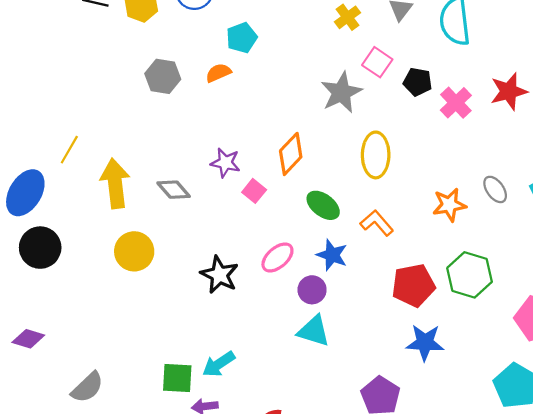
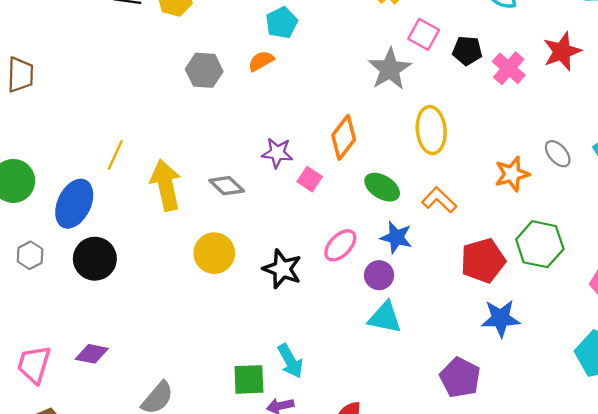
yellow circle: (134, 251) -> (214, 253), moved
cyan arrow: (219, 364) -> (290, 361), turned -80

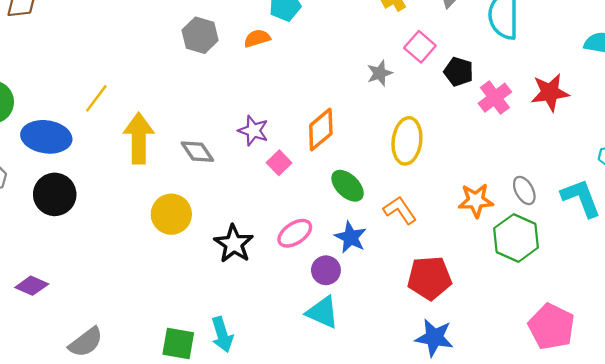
gray star: (390, 69) -> (380, 73), size x0.6
blue ellipse: (74, 204) -> (46, 137), turned 60
green hexagon: (540, 244) -> (516, 238), moved

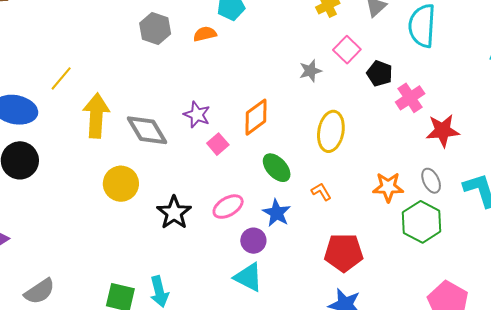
red star: (550, 92) -> (443, 131), moved
gray diamond: (197, 152) -> (147, 130), size x1.4
orange L-shape: (400, 210) -> (321, 192), size x0.7

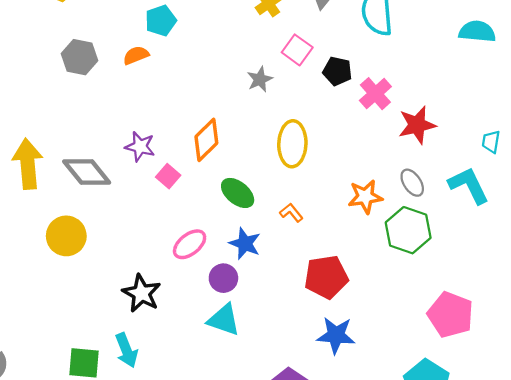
black star: (174, 213) -> (142, 293), moved

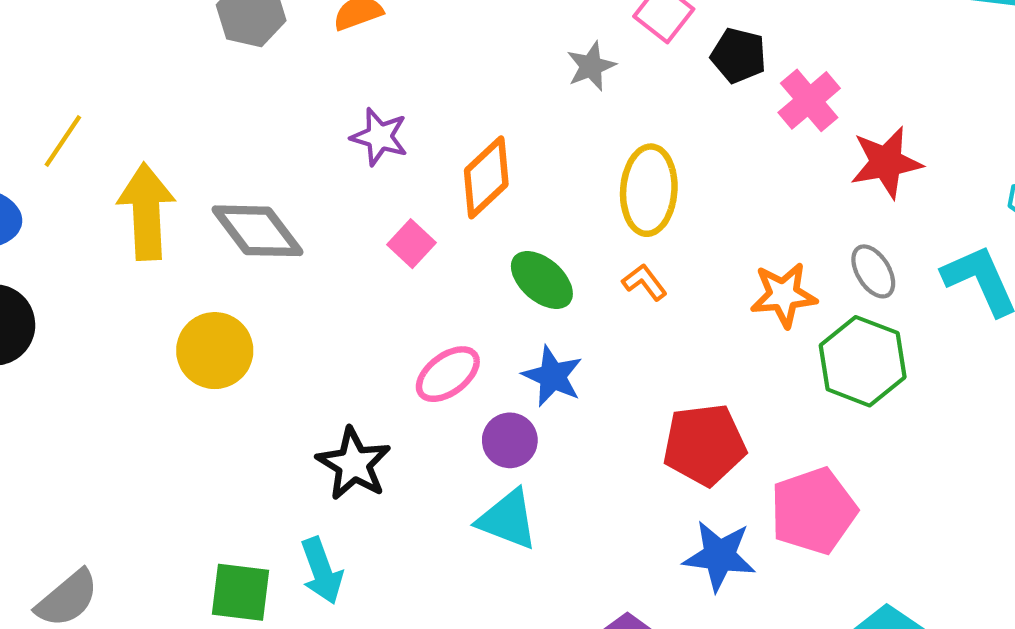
purple star: (140, 147) -> (379, 137), moved
orange L-shape: (291, 213) -> (645, 282), moved
pink pentagon: (450, 315) -> (813, 511), moved, turned 30

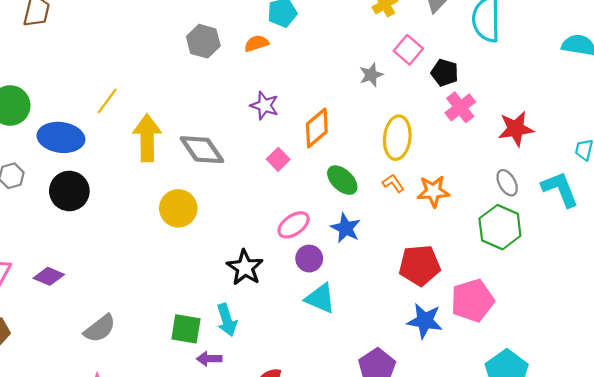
pink cross: (809, 100) -> (460, 107), moved
orange star: (783, 295) -> (433, 191), moved
purple circle: (510, 440) -> (309, 259), moved

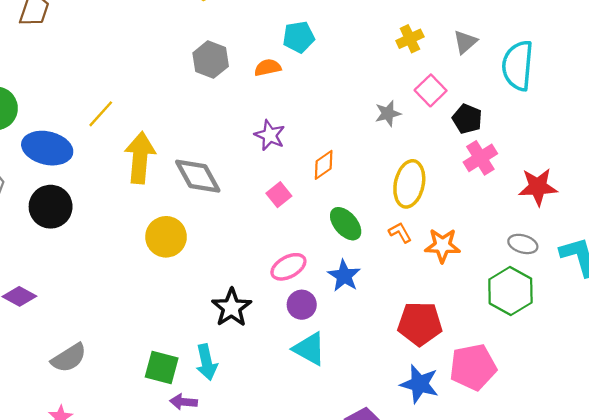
orange diamond: (317, 128) -> (324, 165), size x0.7
gray ellipse: (507, 183) -> (523, 244), turned -50

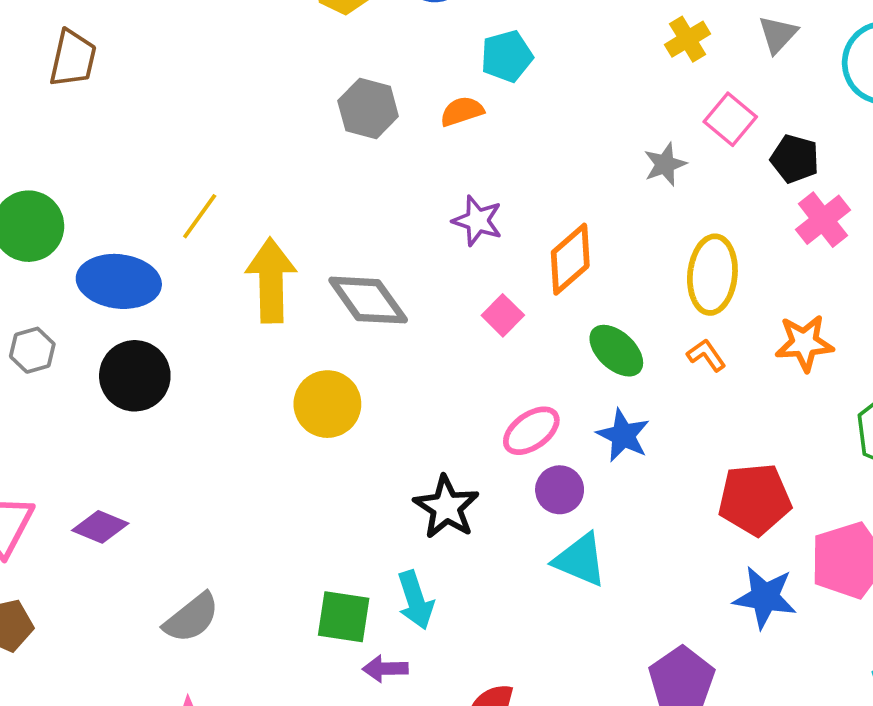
orange diamond: (324, 165) -> (570, 259), size x1.4
orange star: (442, 245) -> (804, 343), moved

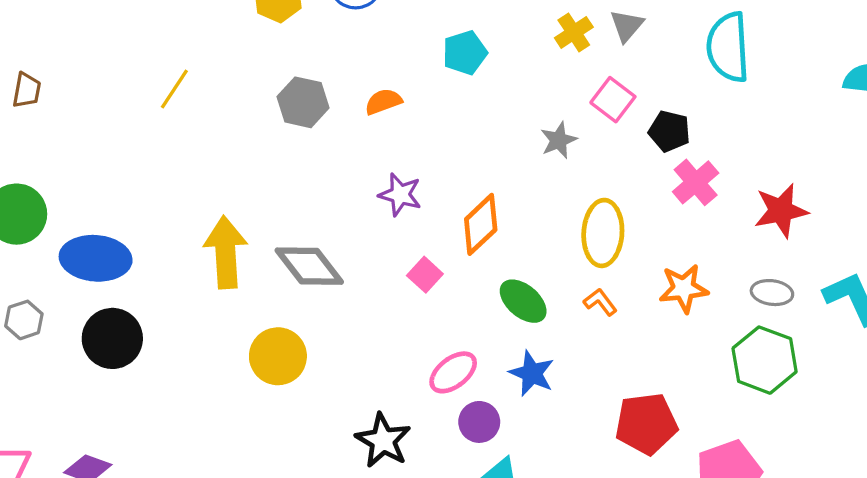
gray triangle: (778, 34) -> (627, 26), moved
cyan pentagon: (507, 56) -> (465, 53), moved
brown trapezoid: (73, 58) -> (27, 90), moved, size x0.7
yellow line: (200, 216) -> (174, 89), moved

